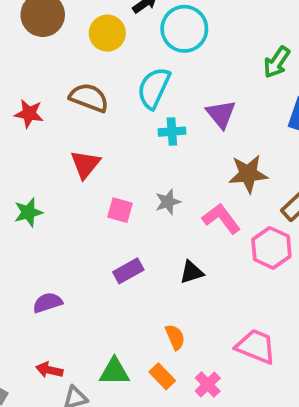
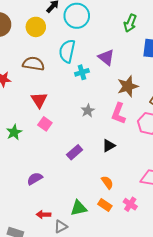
pink square: (120, 210) -> (45, 124), moved, turned 32
pink L-shape: (221, 219) -> (119, 113), turned -110

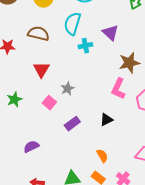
gray star: (88, 111) -> (67, 89), moved
pink square: (45, 124) -> (49, 103), moved

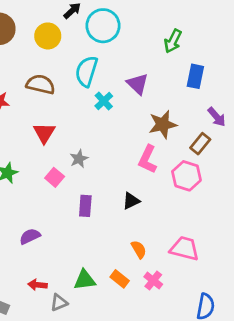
cyan cross: (85, 46) -> (104, 101), turned -32
purple rectangle: (72, 124) -> (85, 206), turned -49
orange semicircle: (102, 156) -> (139, 249), moved

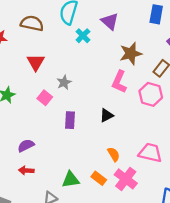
pink cross: (153, 280) -> (126, 179), size x1.5
red arrow: (37, 285) -> (26, 170), moved

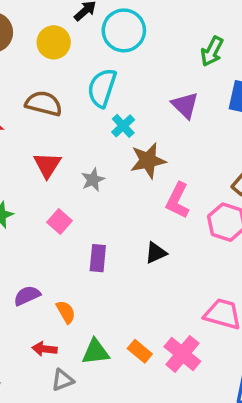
purple triangle: (110, 21) -> (185, 105), moved
brown star: (131, 53) -> (148, 161), moved
gray star: (64, 82) -> (93, 180), moved
orange semicircle: (114, 154) -> (66, 312), moved
red arrow: (26, 170) -> (44, 349), moved

